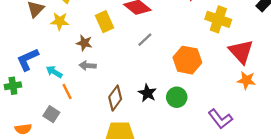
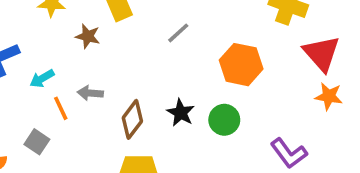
gray arrow: (88, 66) -> (90, 93), moved
cyan arrow: (54, 72) -> (42, 79), turned -63

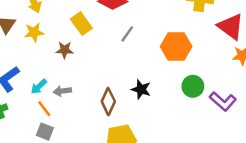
gray arrow: (90, 93) -> (62, 91), moved
orange line: (61, 108) -> (44, 109), moved
green circle: (224, 120) -> (193, 86), moved

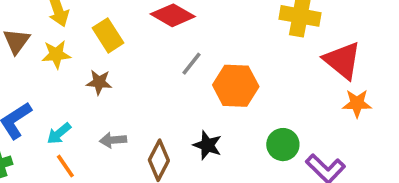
yellow rectangle: (81, 24) -> (108, 35), moved
orange hexagon: (176, 47) -> (236, 86), moved
gray arrow: (62, 91) -> (113, 140), moved

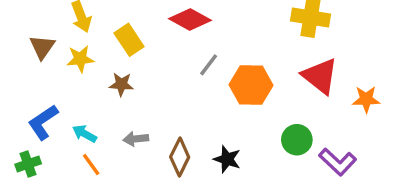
red triangle: (342, 60) -> (320, 76), moved
cyan arrow: (59, 133) -> (84, 134), turned 70
black star: (207, 145) -> (227, 159), moved

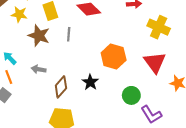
gray line: (209, 65) -> (69, 34), moved, turned -48
brown star: (121, 84) -> (39, 36), size x1.5
black star: (227, 159) -> (90, 82), moved

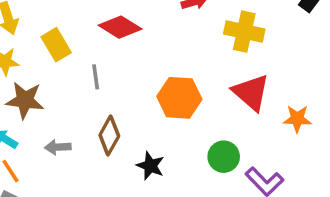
brown star: (39, 36) -> (25, 100), moved
black star: (90, 82) -> (150, 166), moved
brown diamond: (61, 87) -> (109, 135), moved

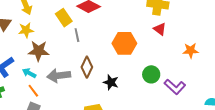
yellow rectangle: (56, 45) -> (64, 18), moved
red triangle: (251, 92) -> (160, 29), moved, size x0.6
gray arrow: (58, 147) -> (59, 76), size x1.6

